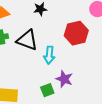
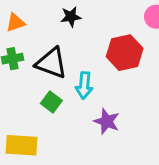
green square: (47, 90) -> (51, 102), moved, turned -32

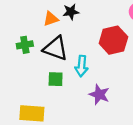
orange triangle: (15, 23) -> (51, 19), moved
green square: (51, 102) -> (56, 79), turned -35

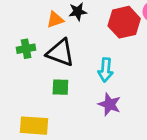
red hexagon: (113, 40) -> (124, 22), moved
cyan arrow: (82, 66) -> (106, 70), moved

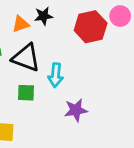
cyan arrow: (106, 70) -> (56, 75), moved
purple star: (109, 104) -> (76, 110), turned -30

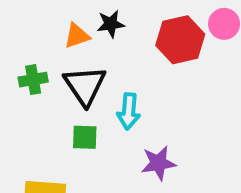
black triangle: (26, 58) -> (85, 86), turned 36

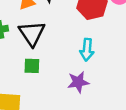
cyan arrow: (129, 111) -> (87, 50), moved

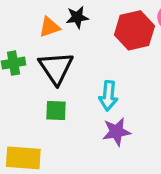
cyan arrow: (87, 50) -> (108, 96), moved

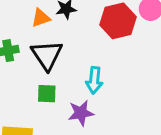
purple star: (117, 132) -> (81, 113), moved

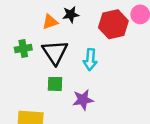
cyan arrow: (94, 80) -> (90, 60), moved

